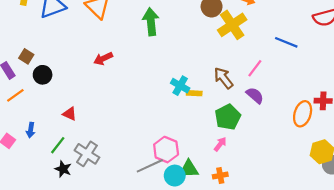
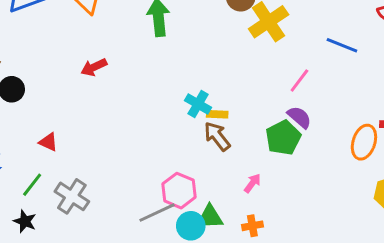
brown arrow: (223, 78) -> (217, 136), moved
green pentagon: (228, 117) -> (283, 138), moved
black star: (63, 169) -> (25, 221), moved

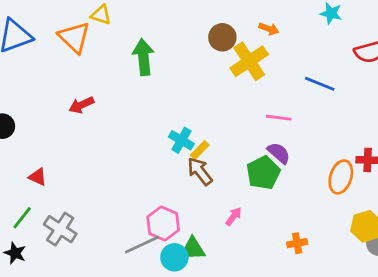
pink line: (299, 80) -> (279, 118), turned 60
yellow rectangle: (217, 114) -> (200, 150), turned -48
orange cross: (252, 226) -> (297, 243), moved

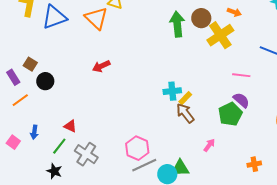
green arrow: (143, 57) -> (177, 24), moved
cyan cross: (181, 140) -> (172, 91), turned -36
red triangle: (38, 177) -> (70, 126), moved
pink hexagon: (163, 223) -> (137, 148), moved

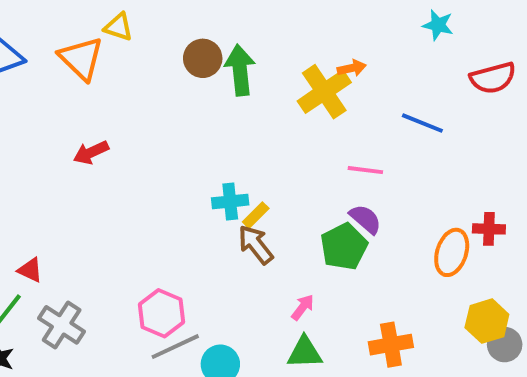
orange arrow: (234, 12) -> (352, 68), moved, turned -32
brown circle: (201, 18) -> (203, 58), moved
orange cross: (254, 164) -> (391, 345), size x1.5
green triangle: (180, 168) -> (305, 352), moved

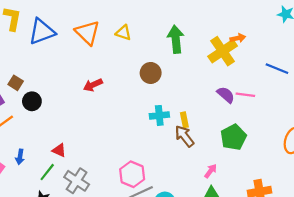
yellow triangle: (118, 27) -> (123, 33), moved
brown circle: (203, 58) -> (151, 73), moved
cyan cross: (230, 201) -> (159, 115), moved
yellow rectangle: (256, 215) -> (184, 120), turned -56
purple semicircle: (365, 219) -> (226, 95), moved

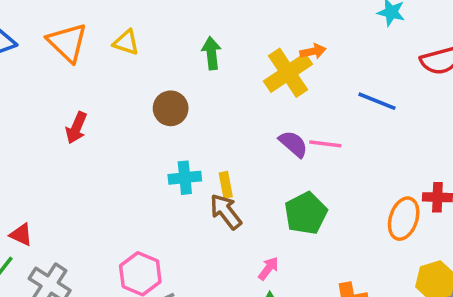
green arrow: (176, 39) -> (212, 53), size x0.7
red arrow: (93, 85) -> (76, 128), turned -42

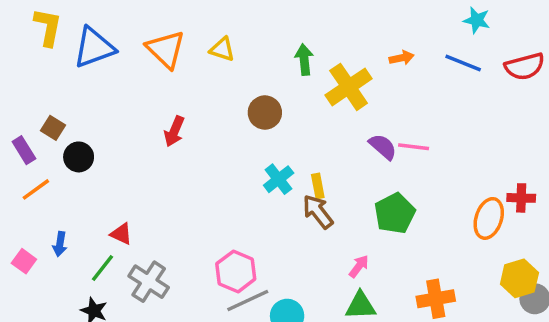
yellow cross: (288, 73) -> (349, 87), moved
blue line: (377, 101) -> (463, 63), moved
cyan cross: (185, 178) -> (279, 179), turned -32

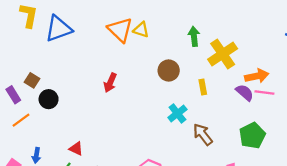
orange triangle: (166, 49) -> (120, 30), moved
orange arrow: (402, 58) -> (257, 76), moved, size x1.5
yellow rectangle: (318, 186) -> (203, 87), moved

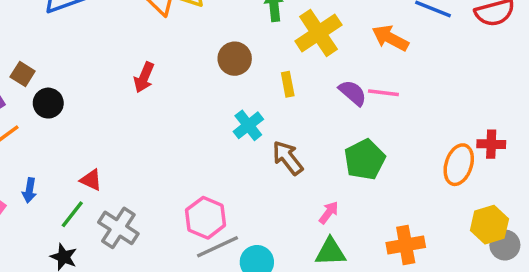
orange arrow: (257, 76) -> (390, 38), moved, turned -140

